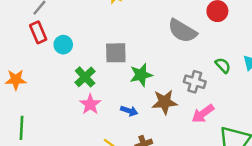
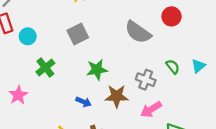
gray square: (116, 53) -> (78, 34), moved, turned -30
pink star: (90, 104) -> (18, 95), moved

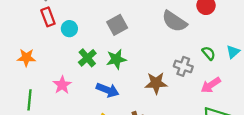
green star: (97, 70) -> (116, 59), moved
blue arrow: (83, 102) -> (108, 90), moved, size x1.5
pink arrow: (151, 109) -> (211, 85), moved

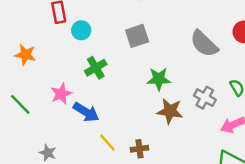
green star: (116, 59) -> (159, 79), moved
blue arrow: (108, 90) -> (86, 112), moved
green line: (29, 100) -> (20, 104), turned -60

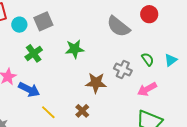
gray square: (137, 36) -> (43, 21), moved
green star: (159, 79) -> (75, 49), moved
brown cross: (139, 149) -> (82, 111), moved, turned -32

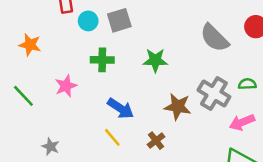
green cross: (34, 53) -> (102, 60), turned 30
green semicircle: (148, 59) -> (247, 84), turned -64
gray cross: (123, 69) -> (214, 94), size x1.4
blue arrow: (29, 89) -> (121, 108), moved

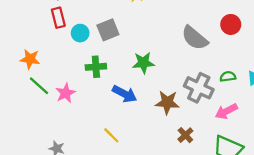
green line: (23, 96) -> (39, 86), moved
blue arrow: (121, 108) -> (125, 94), moved
brown cross: (156, 141) -> (185, 135), moved

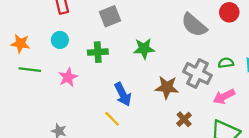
cyan circle: (80, 33) -> (60, 40), moved
orange star: (30, 59) -> (20, 44), moved
green line: (39, 86) -> (30, 70), moved, turned -35
blue arrow: (125, 94) -> (123, 94), moved, turned 35

